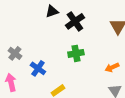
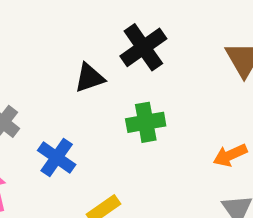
black triangle: (52, 11) -> (89, 78), moved

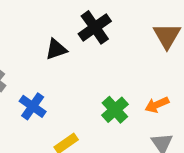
green cross: (146, 122) -> (115, 110), moved, turned -32

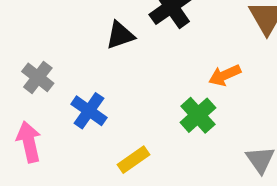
orange arrow: (157, 105) -> (225, 75), moved

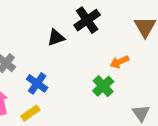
yellow rectangle: (133, 160) -> (30, 113), moved

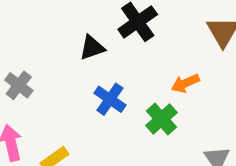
blue cross: (37, 83) -> (110, 99), moved

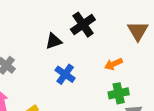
green cross: (161, 119) -> (119, 93), moved, turned 30

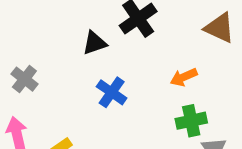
brown triangle: (138, 31) -> (220, 28), turned -35

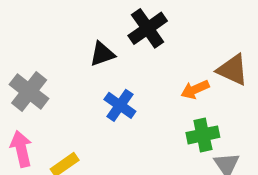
brown triangle: (220, 28) -> (233, 70), moved
gray cross: (24, 79) -> (29, 92), size x1.4

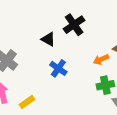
black triangle: (102, 54) -> (48, 39), turned 48

